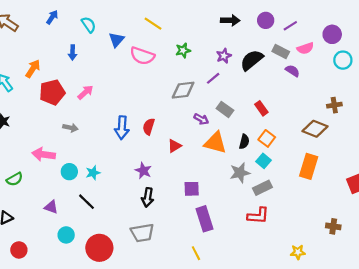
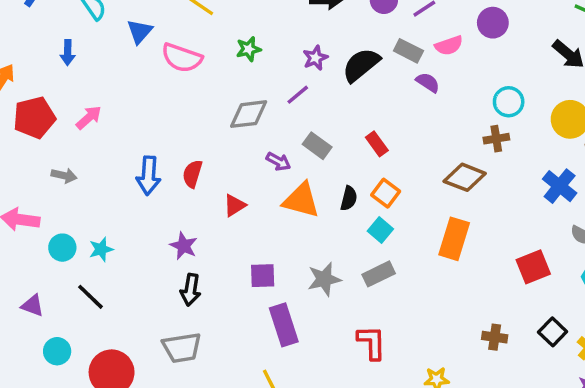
cyan circle: (343, 60) -> (509, 102), moved
gray star: (240, 173) -> (324, 279), moved
red L-shape: (258, 216) -> (372, 342), moved, turned -95

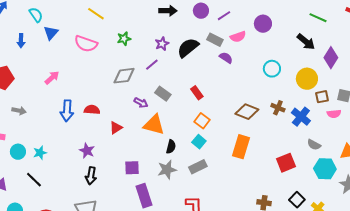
blue triangle: (140, 31) -> (51, 33), moved
pink arrow: (89, 118) -> (52, 78), moved
brown cross: (496, 139) -> (278, 108), moved, turned 32
red semicircle: (192, 174) -> (92, 110), turned 77
black semicircle: (349, 198) -> (171, 147), moved

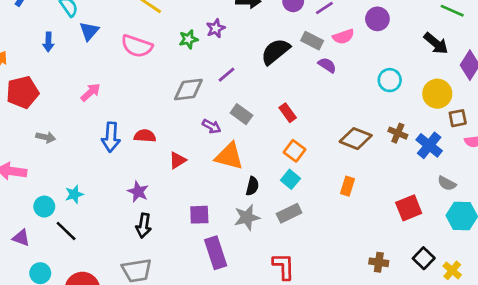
purple star: (162, 44) -> (216, 28), moved
orange rectangle: (241, 147) -> (348, 186), size x0.6
cyan circle: (18, 152) -> (44, 207), moved

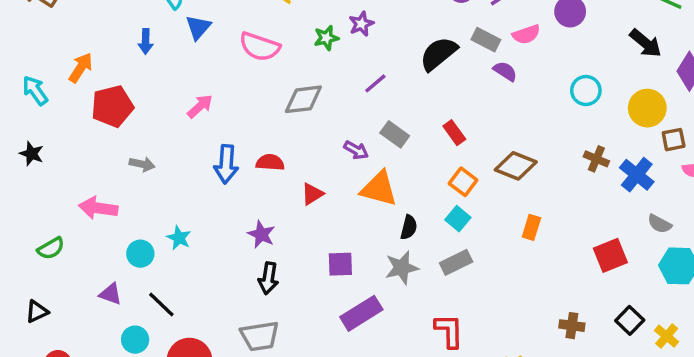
gray diamond: (188, 90) -> (303, 99), moved
brown diamond: (356, 139) -> (516, 166), moved
cyan star: (74, 194) -> (179, 238), turned -30
black line: (66, 231) -> (161, 304), moved
purple rectangle: (216, 253) -> (361, 313), turned 76

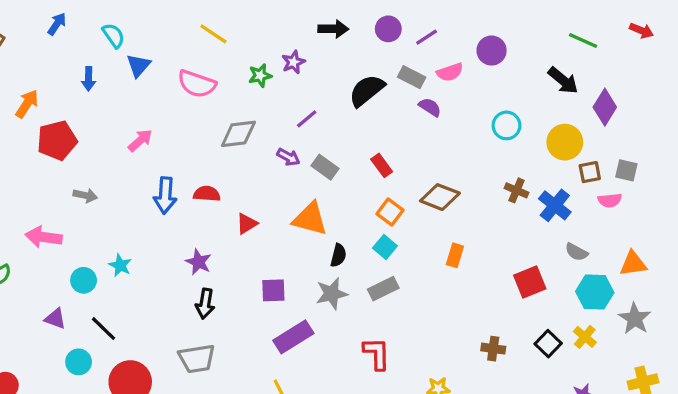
purple arrow: (356, 150) -> (288, 157), moved
yellow cross: (667, 336) -> (585, 337), moved

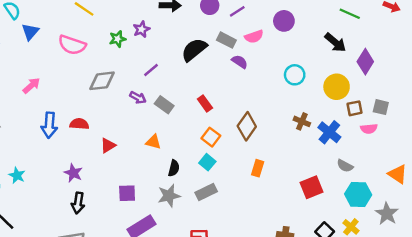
brown diamond: (440, 197) -> (247, 126), turned -76
orange triangle: (310, 219) -> (153, 142), size x0.6
orange triangle: (633, 264) -> (398, 174), moved, turned 42

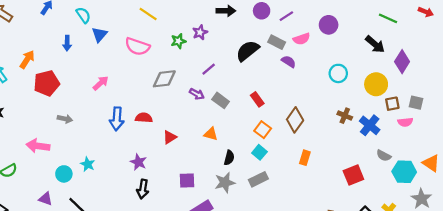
cyan hexagon: (358, 194) -> (404, 172), moved

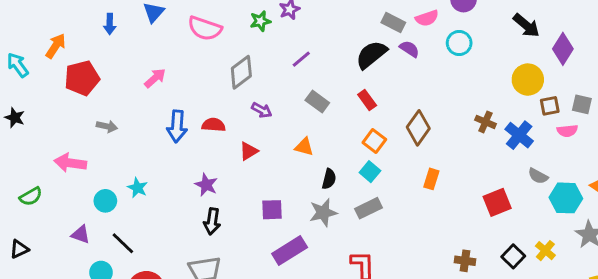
black semicircle: (248, 51) -> (371, 55), moved
cyan circle: (338, 73) -> (459, 43), moved
gray diamond: (164, 79) -> (241, 72), turned -30
purple arrow: (197, 94) -> (262, 110), moved

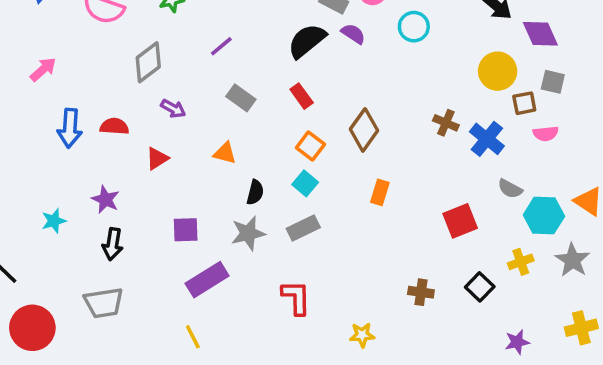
purple diamond: (563, 49) -> (540, 34), turned -56
gray square: (582, 104) -> (553, 82), moved
cyan star: (138, 188) -> (54, 221), moved, turned 30
yellow cross: (545, 251) -> (521, 262), moved, turned 30

